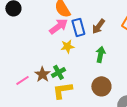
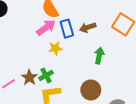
brown arrow: (98, 26) -> (88, 27), turned 35
green arrow: (100, 54) -> (99, 56), moved

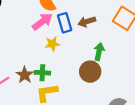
green cross: (46, 75) -> (42, 73), turned 32
brown circle: (91, 90) -> (90, 72), moved

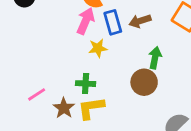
pink arrow: (42, 22) -> (86, 21), turned -30
brown star: (25, 75) -> (64, 108), moved

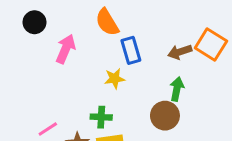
pink arrow: (86, 21) -> (66, 49), moved
brown arrow: (140, 21) -> (180, 52), moved

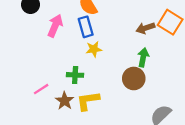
blue rectangle: (131, 50) -> (86, 27), moved
green cross: (101, 117) -> (75, 75), moved

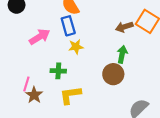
pink arrow: (55, 26) -> (40, 37), moved, turned 35
pink line: (41, 89) -> (26, 84), turned -40
brown star: (65, 101) -> (34, 95), moved

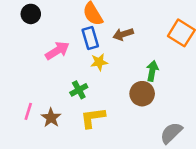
brown arrow: (124, 27) -> (123, 34), moved
green cross: (58, 71) -> (79, 90), turned -32
pink line: (26, 84) -> (28, 111), moved

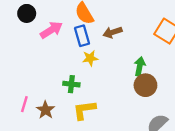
pink arrow: (57, 51) -> (51, 30), moved
green cross: (79, 90) -> (71, 84), turned 35
brown circle: (142, 94) -> (145, 85), moved

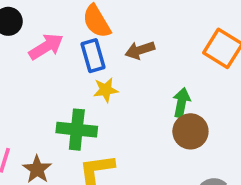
green cross: (71, 84) -> (77, 130), size x1.5

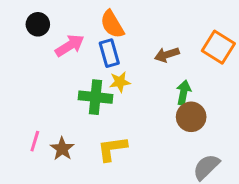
brown arrow: (140, 50) -> (167, 55), moved
green cross: (77, 130) -> (96, 97), moved

